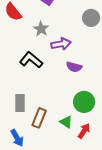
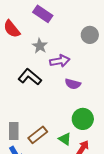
gray rectangle: (20, 103) -> (14, 131), moved
brown rectangle: (39, 118) -> (38, 135), turned 30

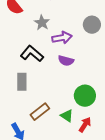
gray circle: (90, 35) -> (92, 25), moved
purple semicircle: (73, 84) -> (66, 61), moved
gray rectangle: (14, 131) -> (22, 82), moved

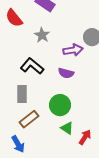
purple arrow: (62, 38) -> (73, 50), moved
green circle: (85, 96) -> (60, 105), moved
brown rectangle: (40, 112) -> (29, 119), moved

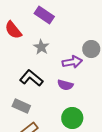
gray rectangle: (22, 94) -> (21, 106), turned -66
green circle: (60, 105) -> (72, 118), moved

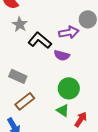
gray star: (41, 47) -> (20, 24), moved
black L-shape: (31, 78) -> (40, 40), moved

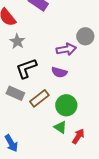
black L-shape: (40, 40) -> (26, 68), moved, turned -60
brown rectangle: (25, 101) -> (39, 98), moved

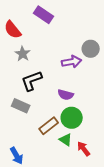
purple semicircle: (59, 72) -> (66, 95), moved
brown rectangle: (39, 98) -> (49, 126), moved
red arrow: (78, 136) -> (84, 149), turned -70

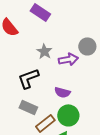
gray star: (23, 54) -> (44, 51), moved
gray rectangle: (21, 106) -> (28, 107), moved

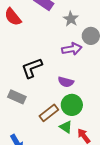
gray star: (44, 51) -> (71, 19), moved
gray rectangle: (28, 107) -> (17, 97), moved

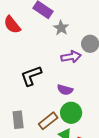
gray star: (71, 19) -> (61, 28), moved
gray rectangle: (17, 97) -> (18, 120), moved, turned 60

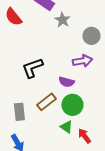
purple arrow: (71, 57) -> (82, 61), moved
brown rectangle: (48, 121) -> (46, 102), moved

